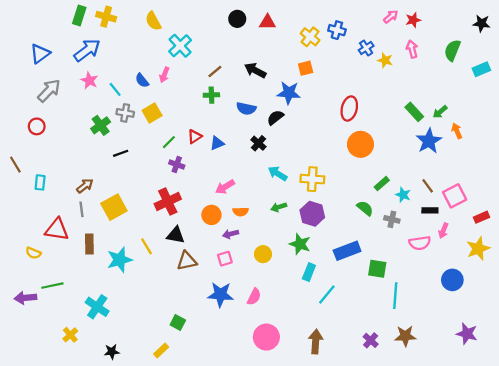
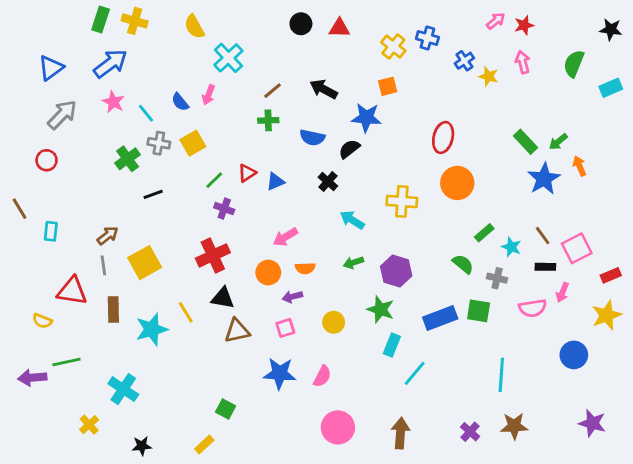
yellow cross: (312, 179) -> (402, 201), moved
green square: (377, 269) -> (479, 311), moved

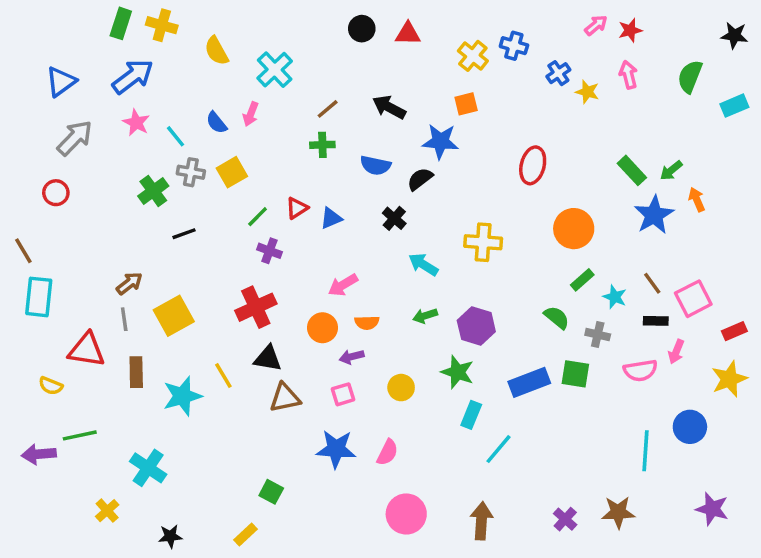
yellow semicircle: (194, 27) -> (217, 51), moved
orange circle: (457, 183) -> (574, 229), moved
cyan rectangle: (51, 231) -> (39, 297), moved, size x1.6
cyan line: (501, 375) -> (645, 451), moved

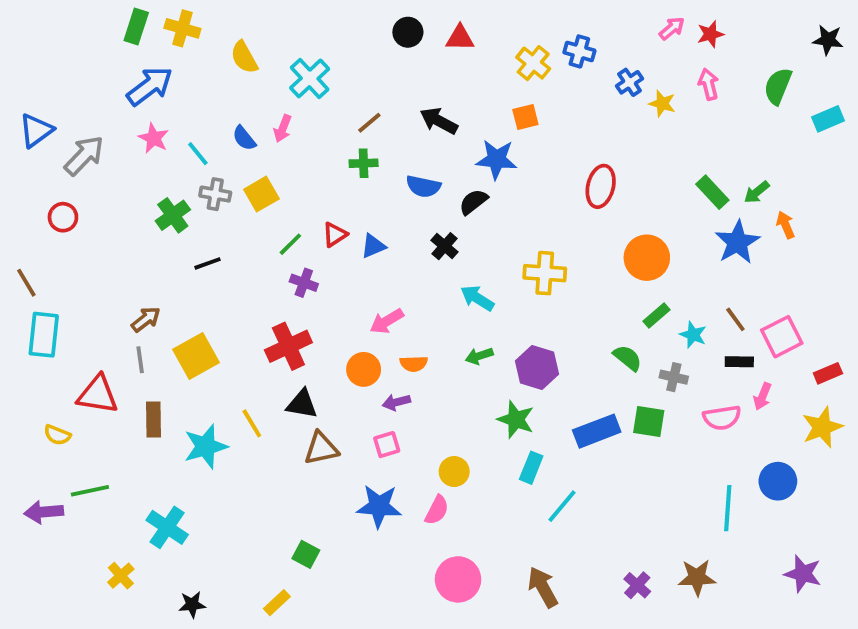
blue triangle: (61, 82) -> (36, 130), moved
yellow circle: (401, 388) -> (454, 472), moved
brown arrow: (481, 521) -> (543, 587), turned -33

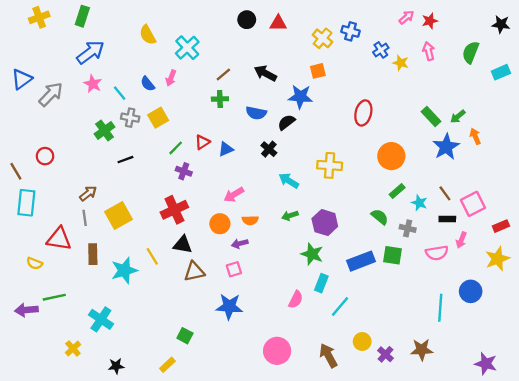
yellow cross: (182, 28) -> (39, 17), moved, turned -36
red circle: (63, 217) -> (45, 156), moved
yellow circle: (454, 472) -> (362, 342), moved
pink semicircle: (437, 510) -> (296, 300), moved
purple star: (803, 574) -> (486, 364), moved

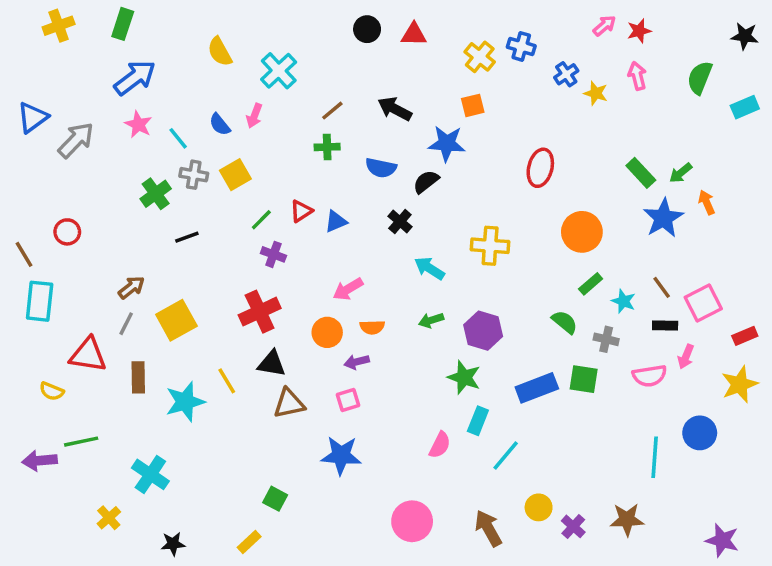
gray line: (85, 218) -> (126, 324), turned 35

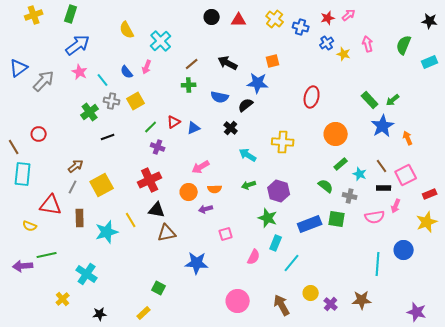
red star: (639, 31) -> (328, 18), moved
yellow cross: (480, 57) -> (275, 19), moved
orange arrow: (707, 202) -> (408, 138), moved
pink square: (348, 400) -> (226, 234), moved

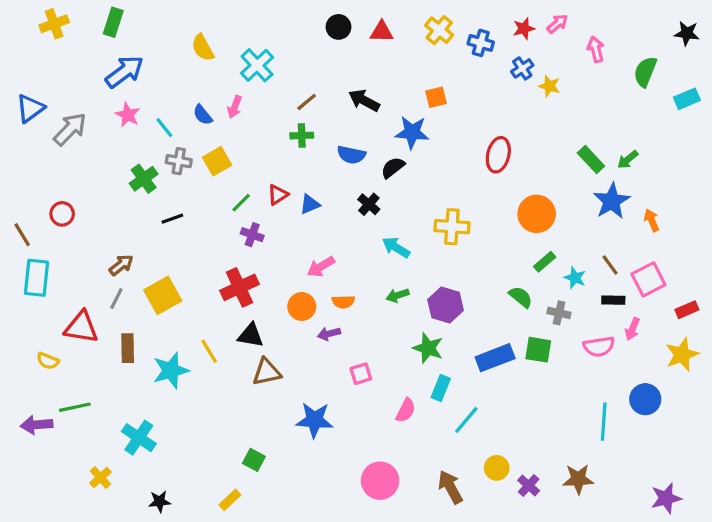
pink arrow: (368, 44) -> (596, 49), moved
purple star: (417, 312) -> (666, 498), turned -30

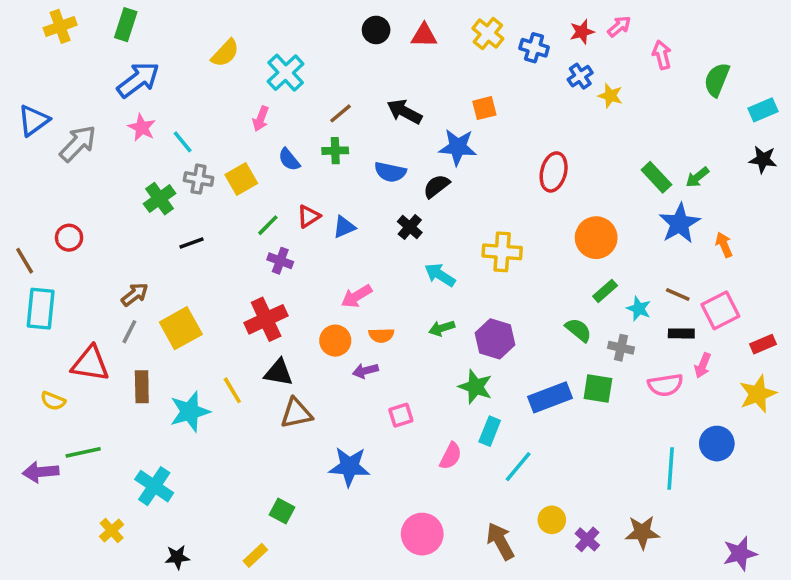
black star: (687, 33) -> (763, 160), moved
yellow semicircle: (203, 48) -> (225, 53), turned -108
blue semicircle: (203, 115) -> (289, 160), moved
brown line: (610, 265) -> (678, 294), turned -30

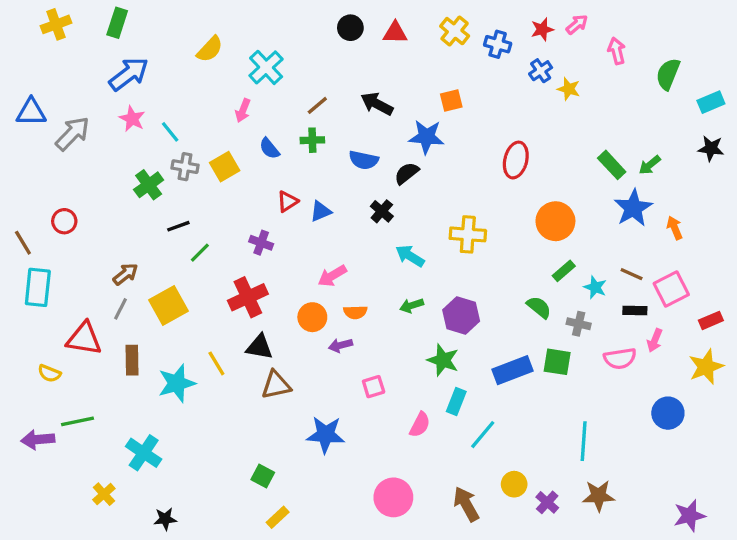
blue triangle: (34, 120) -> (31, 112), turned 36
green line: (268, 225) -> (200, 253), moved
cyan line: (671, 468) -> (584, 441), moved
yellow rectangle: (255, 555) -> (278, 517), moved

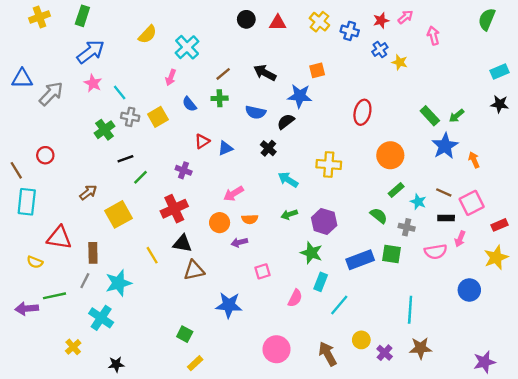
green semicircle: (668, 74) -> (487, 19), moved
gray line: (120, 309) -> (85, 281), moved
cyan star: (177, 383) -> (118, 283), moved

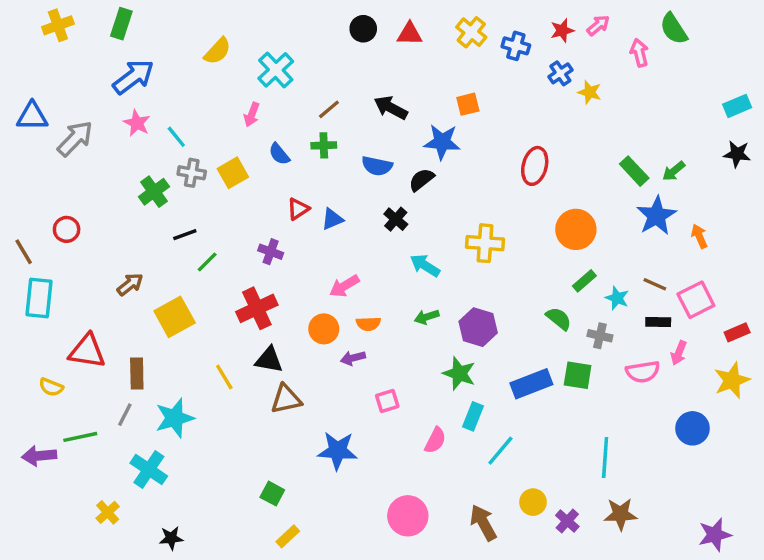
green semicircle: (487, 19) -> (674, 29), moved, turned -55

